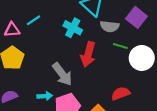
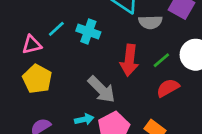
cyan cross: (73, 28) -> (88, 31), moved
green line: (120, 46) -> (161, 60), moved, turned -48
red semicircle: (121, 93) -> (168, 88), moved

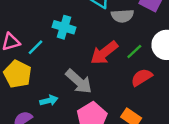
cyan line: (56, 29) -> (35, 47), moved
red arrow: (129, 60) -> (104, 53), turned 48
cyan arrow: (84, 119) -> (49, 100), moved

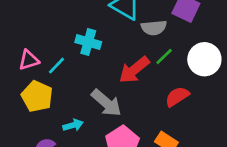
green line: (134, 51) -> (164, 57), moved

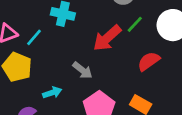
gray arrow: (106, 103) -> (82, 70), size x0.7

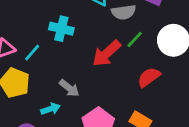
gray arrow: (82, 70) -> (69, 88), moved

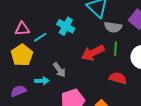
green line: (135, 39) -> (115, 49), turned -56
red semicircle: (149, 77) -> (118, 78), turned 36

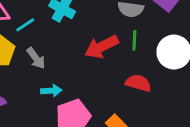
gray arrow: (59, 70) -> (36, 58), moved
cyan arrow: (42, 81) -> (51, 91), moved

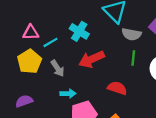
red arrow: (102, 47) -> (92, 59), moved
red semicircle: (138, 83) -> (117, 88), moved

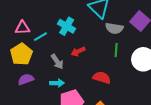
red arrow: (92, 59) -> (78, 51), size x0.6
gray arrow: (57, 68) -> (57, 62), moved
purple semicircle: (24, 101) -> (26, 79), moved

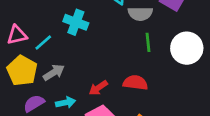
red arrow: (78, 51) -> (98, 88), moved
gray arrow: (57, 62) -> (54, 72), moved, turned -77
cyan arrow: (57, 83) -> (66, 102), moved

